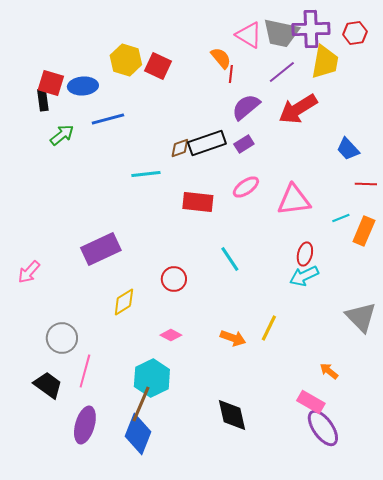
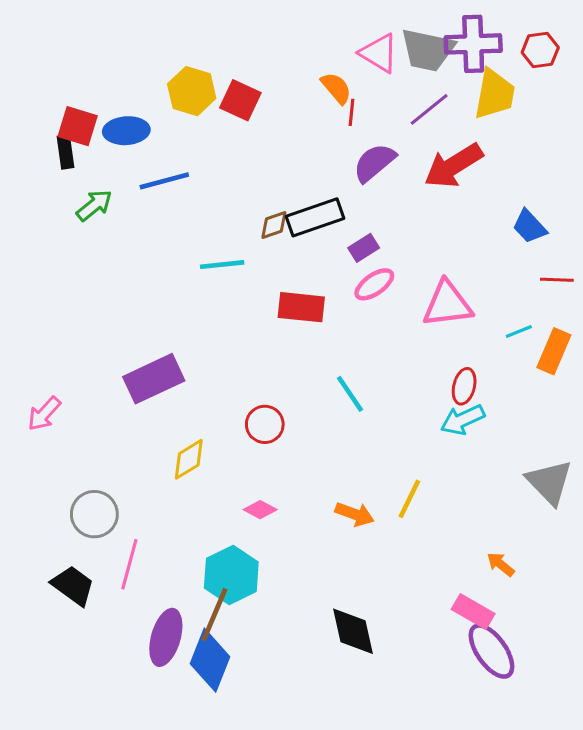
purple rectangle: (244, 144) -> (364, 248), moved
purple ellipse: (85, 425) -> (166, 637), moved

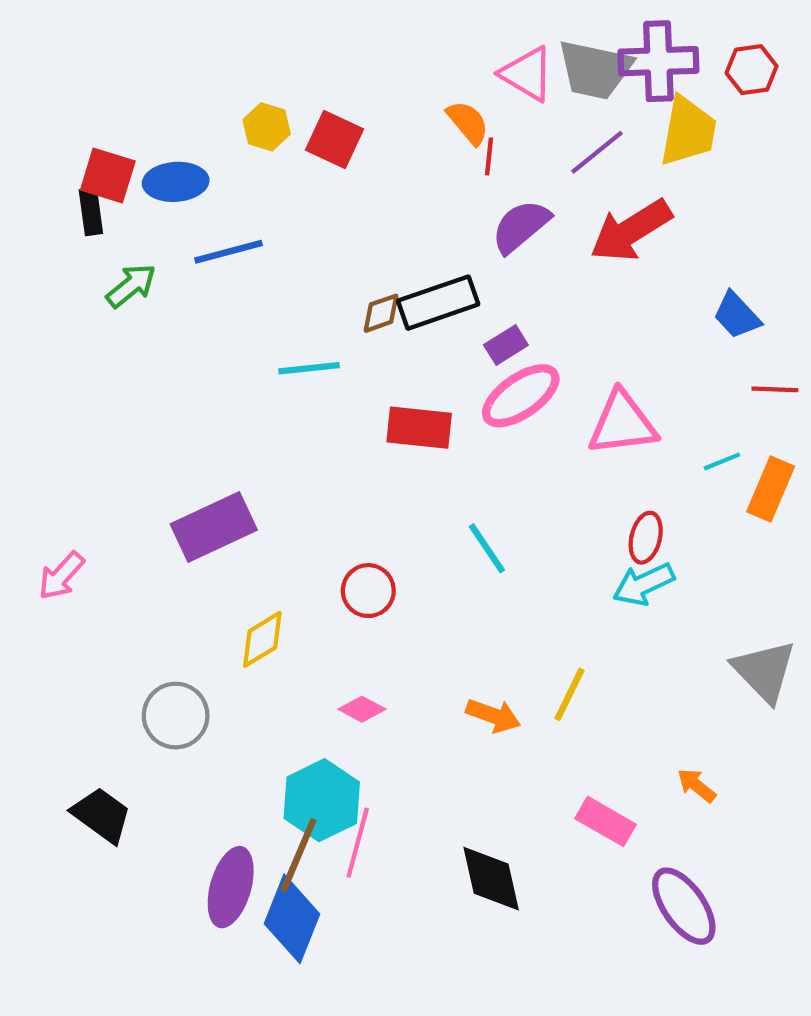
yellow hexagon: (192, 91) -> (267, 127), size x0.7
pink ellipse: (374, 284) -> (521, 396), size x1.4
gray circle: (94, 514) -> (176, 716), moved
pink line: (129, 564) -> (358, 843), moved
pink rectangle: (473, 611) -> (605, 821), moved

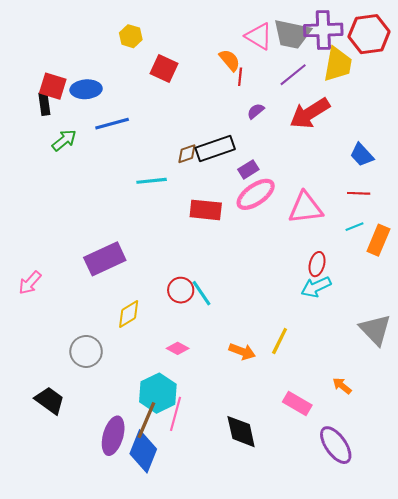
red hexagon: (752, 70) -> (369, 34), size x1.6
yellow hexagon: (267, 127) -> (131, 36), moved
purple semicircle: (521, 226) -> (256, 111), size x0.6
red line: (775, 389) -> (359, 193), moved
cyan line: (487, 548) -> (202, 293), moved

